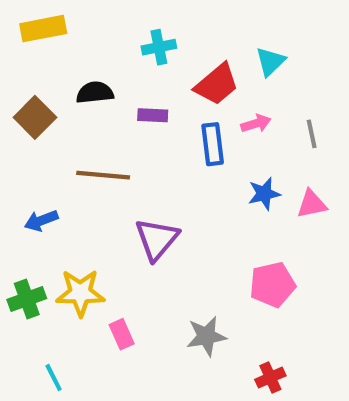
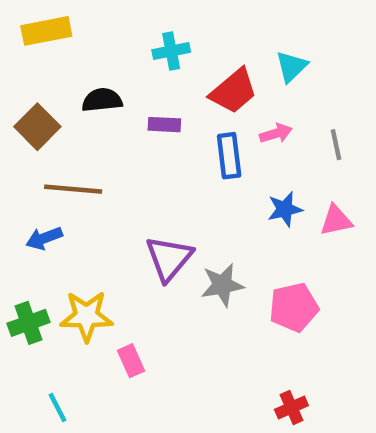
brown line: (103, 175) -> (73, 189), moved
gray star: (206, 336) -> (222, 285), moved

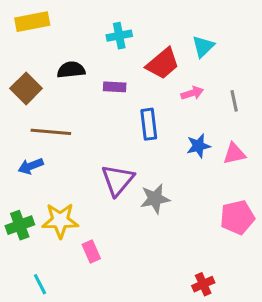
blue rectangle: (229, 156) -> (149, 124), moved
pink pentagon: (294, 307) -> (237, 217), moved

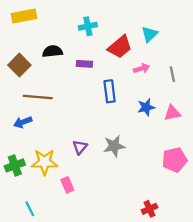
purple triangle: (118, 180) -> (80, 147), moved, size x0.6

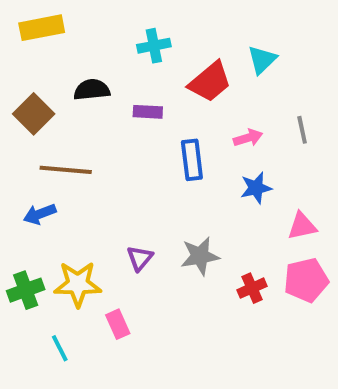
pink arrow: (141, 68) -> (248, 138), moved
pink triangle: (172, 113) -> (302, 226), moved
cyan line: (30, 209) -> (60, 348), moved
red cross: (149, 209) -> (252, 288), moved

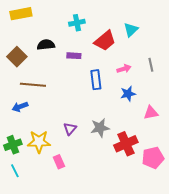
pink pentagon: (306, 280) -> (153, 158), moved
red cross: (252, 288) -> (126, 144), size x1.6
cyan line: (60, 348) -> (15, 171), moved

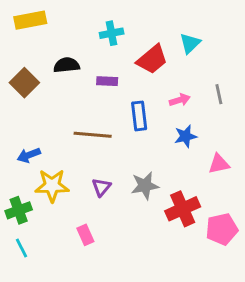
brown line: (33, 85) -> (93, 135), moved
yellow star: (39, 142) -> (52, 186), moved

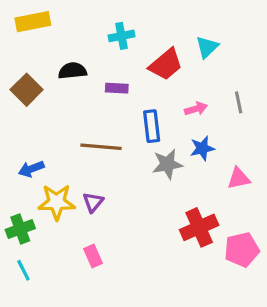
gray star: (145, 186) -> (167, 164), moved
purple triangle: (101, 187) -> (93, 202), moved

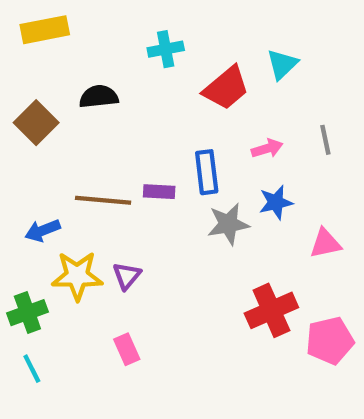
purple rectangle: (117, 88) -> (159, 192), moved
brown line: (101, 147) -> (103, 200), moved

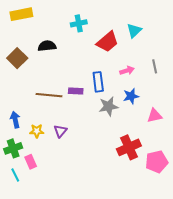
blue arrow: (43, 230) -> (15, 120), moved, turned 98
yellow star: (77, 276) -> (37, 131), size x0.6
pink rectangle: (127, 349) -> (31, 162), moved

